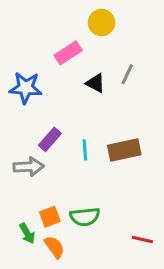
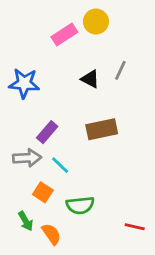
pink rectangle: (68, 53) -> (64, 34), moved
cyan line: (85, 150) -> (60, 165), moved, turned -42
brown rectangle: (124, 150) -> (102, 129), moved
orange square: (50, 217) -> (43, 192), moved, turned -36

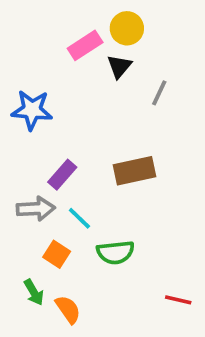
black triangle: (90, 79) -> (119, 66), moved, turned 42
green semicircle: (80, 205) -> (115, 252), moved

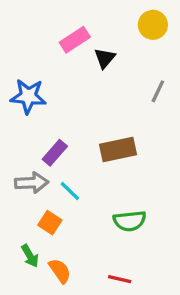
yellow circle: (127, 28) -> (153, 25), moved
gray line: (159, 93) -> (158, 91), moved
green semicircle: (115, 252) -> (130, 221), moved
red line: (178, 300) -> (120, 279), moved

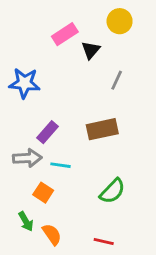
yellow circle: (153, 25) -> (120, 21), moved
gray line: (158, 91) -> (117, 80), moved
cyan line: (70, 191) -> (60, 165), turned -36
green semicircle: (130, 221) -> (112, 191), turned -40

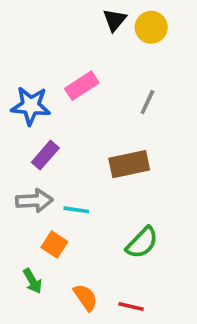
pink rectangle: (65, 34) -> (82, 86), moved
black triangle: (91, 50) -> (115, 20), moved
purple rectangle: (48, 132) -> (45, 155), moved
orange semicircle: (52, 234) -> (85, 297), moved

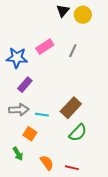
gray line: (147, 102) -> (73, 51), moved
brown rectangle: (129, 164) -> (71, 108), moved, turned -35

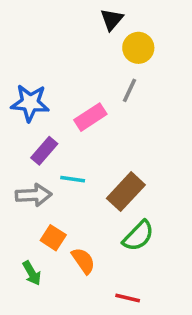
yellow circle: (83, 15) -> (138, 48), moved
pink rectangle: (45, 47) -> (90, 117), moved
cyan line: (42, 115) -> (73, 179), moved
orange semicircle: (47, 163) -> (83, 261), moved

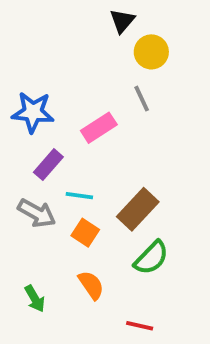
gray line: (129, 90) -> (142, 99), turned -50
gray arrow: (34, 195) -> (37, 213), turned 32
orange square: (53, 238) -> (85, 233), moved

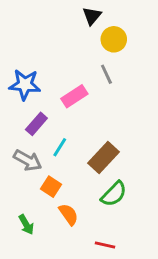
cyan line: (79, 196) -> (60, 147), turned -66
orange square: (85, 233) -> (51, 187), moved

